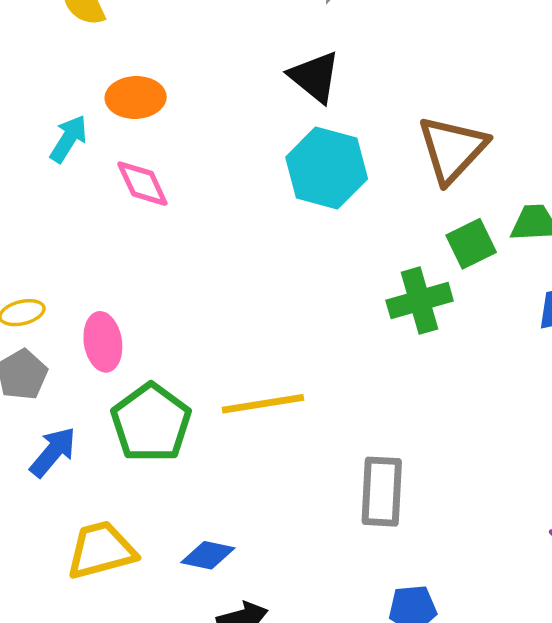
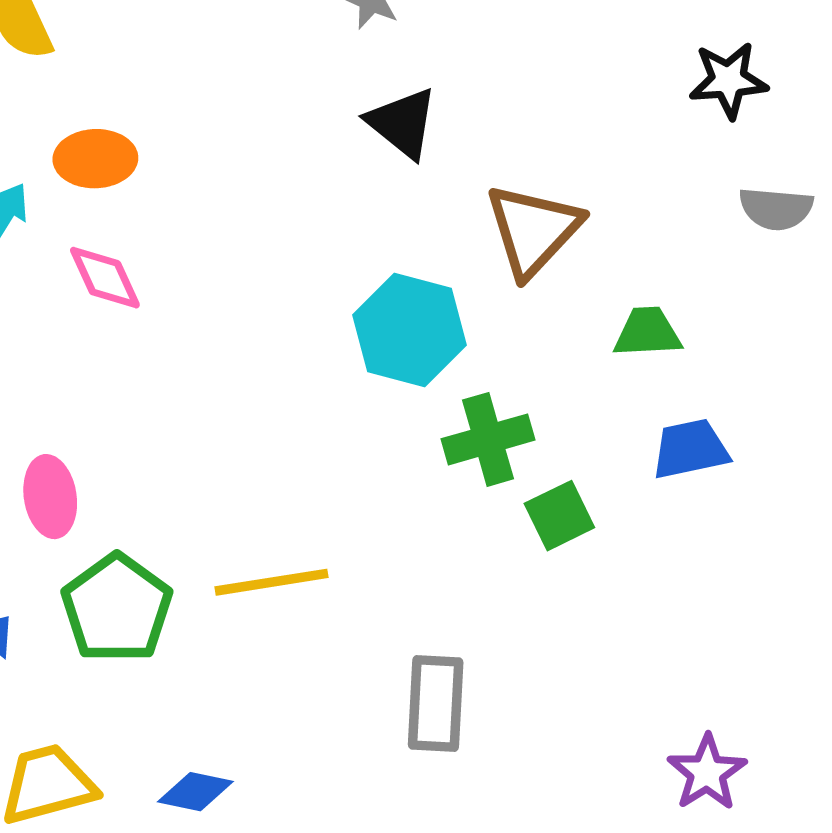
black triangle: (315, 77) -> (402, 123), moved
cyan hexagon: (327, 168) -> (410, 330), moved
green square: (471, 244) -> (559, 516), moved

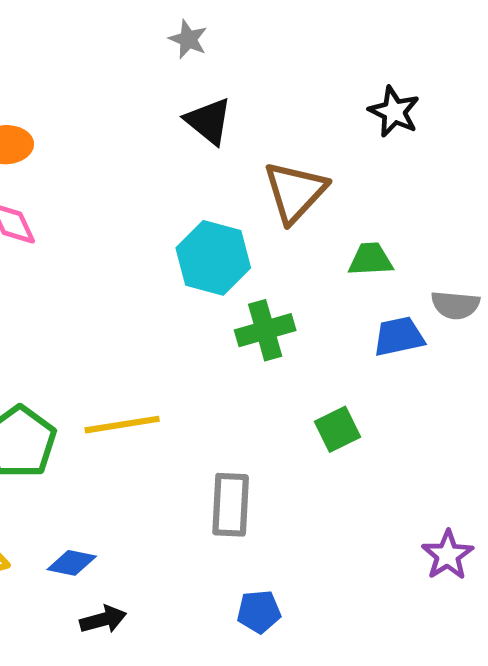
black star: (728, 80) -> (394, 112), moved, turned 30
gray semicircle: (776, 209) -> (455, 305), moved
green square: (559, 516) -> (337, 429), moved
purple star: (707, 773) -> (448, 555), moved

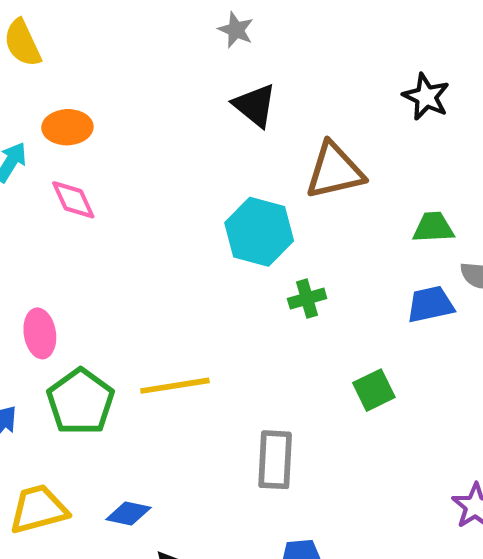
brown triangle: (295, 192) -> (335, 171), turned 34
green trapezoid: (370, 259) -> (433, 227), moved
green cross: (265, 330) -> (307, 299), size x0.7

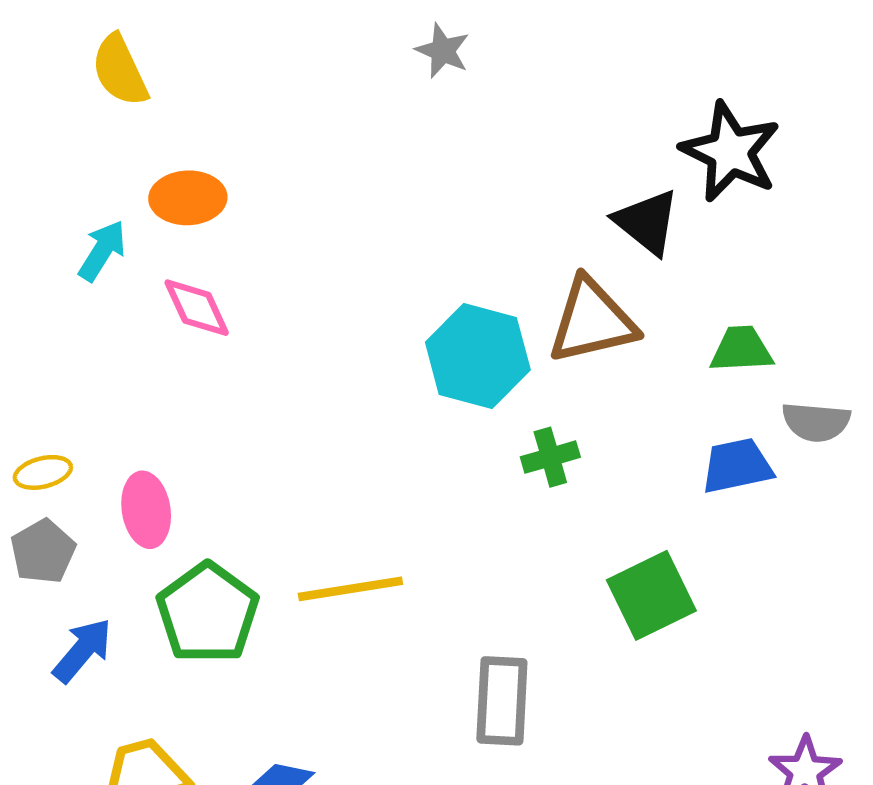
black star: (426, 97) -> (730, 152), size x1.4
black triangle: (255, 105) -> (647, 222), moved
brown triangle: (335, 171) -> (592, 321), moved
green square: (374, 390) -> (651, 595), size x1.4

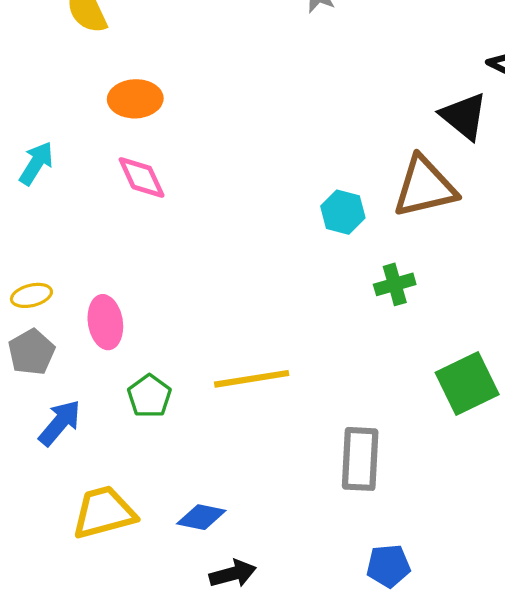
cyan arrow: (102, 251) -> (36, 163), moved
cyan hexagon: (478, 356) -> (343, 212), size x0.6
green pentagon: (208, 613) -> (149, 396), size x0.6

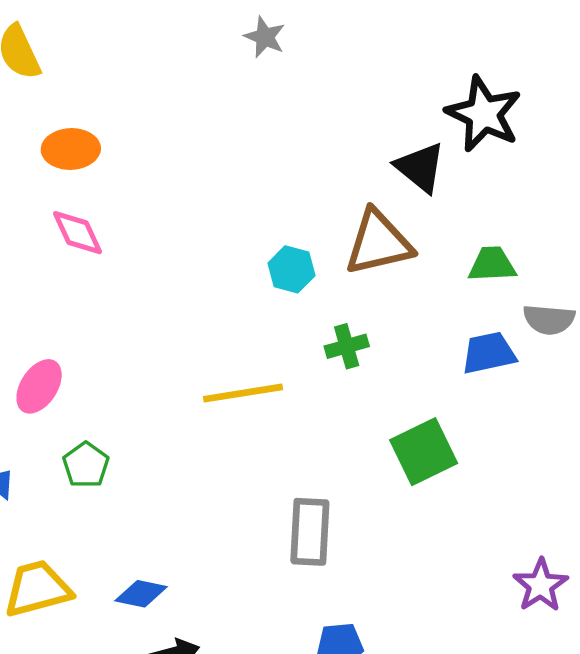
pink ellipse: (105, 322) -> (39, 386), turned 42
yellow line: (252, 379) -> (243, 393), moved

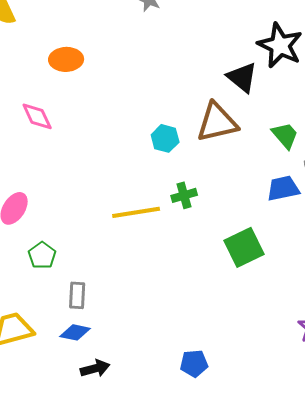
orange ellipse: (71, 149) -> (66, 59), moved
green trapezoid: (492, 264) -> (285, 135), turned 52
green cross: (347, 346) -> (184, 195), moved
gray rectangle: (310, 532) -> (77, 295), moved, size x0.7

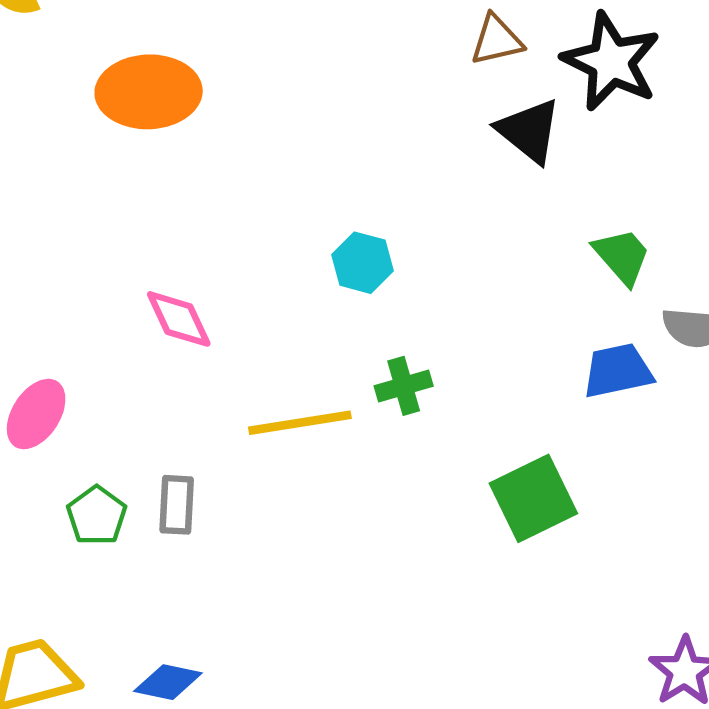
orange ellipse: (66, 59) -> (149, 92), size x1.4
pink diamond: (37, 116) -> (179, 319), moved
brown triangle: (217, 122) -> (497, 40), moved, size x0.6
gray rectangle: (77, 295) -> (177, 505), moved

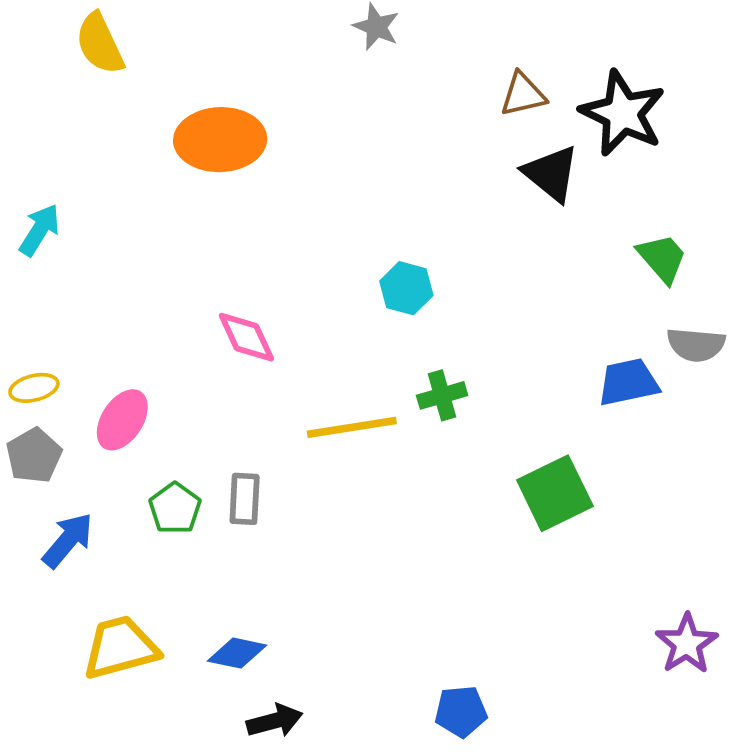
green trapezoid: (622, 256) -> (662, 258), moved

